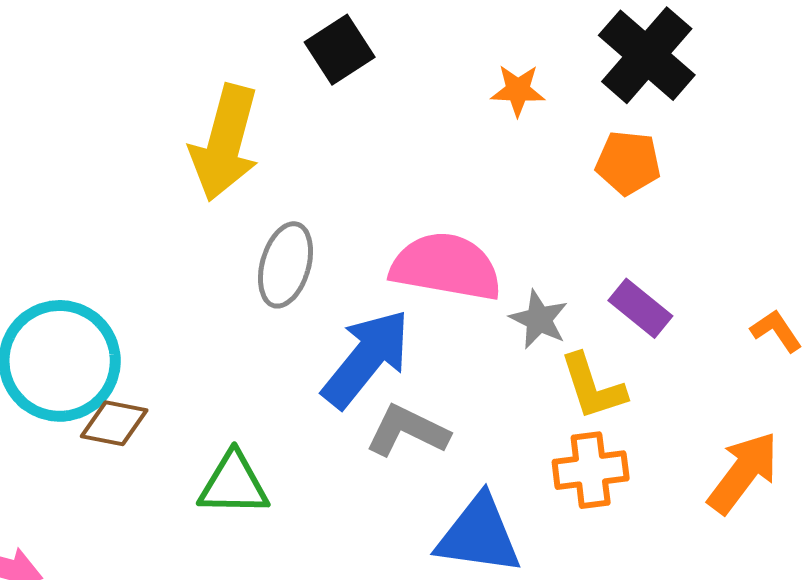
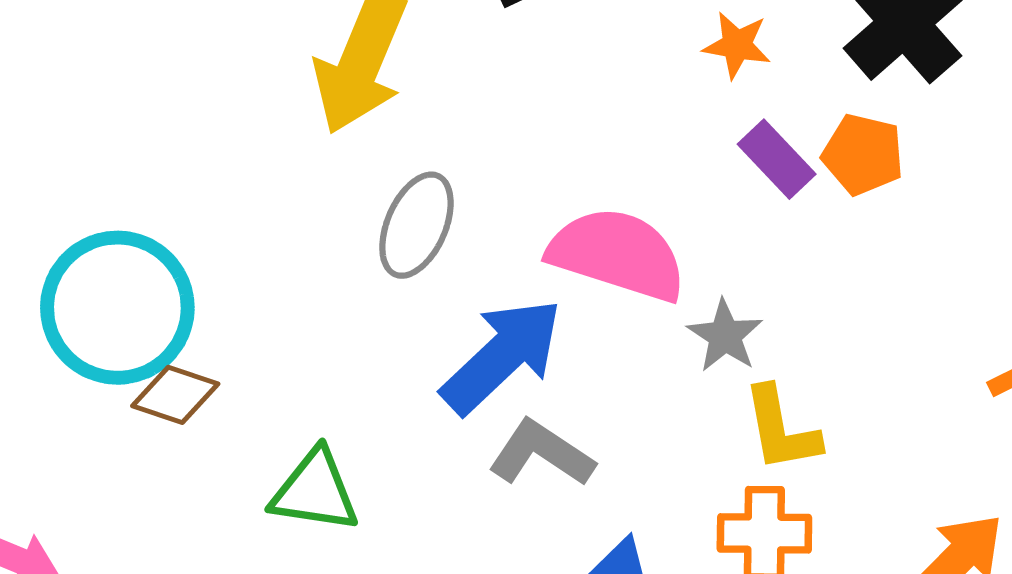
purple rectangle: (640, 308) -> (777, 159), moved

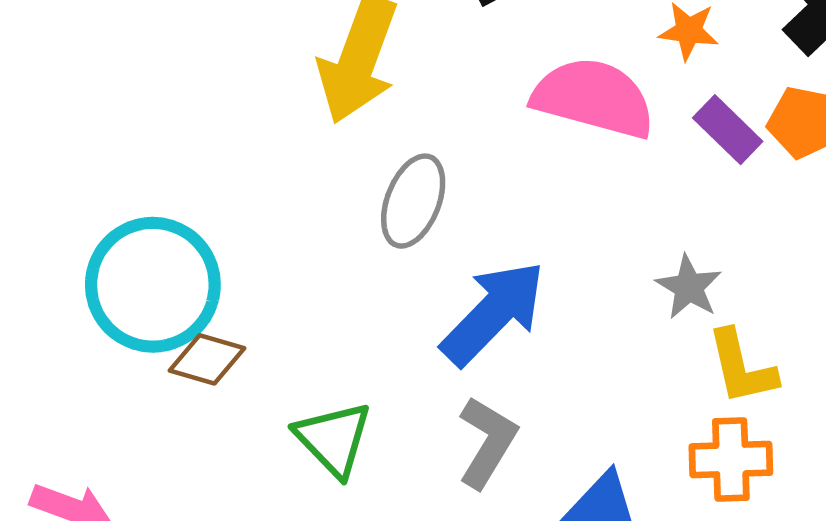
pink semicircle: (617, 254) -> (594, 98), moved
gray L-shape: (541, 453) -> (487, 442), moved, turned 90
green triangle: (315, 491) -> (333, 439), turned 40

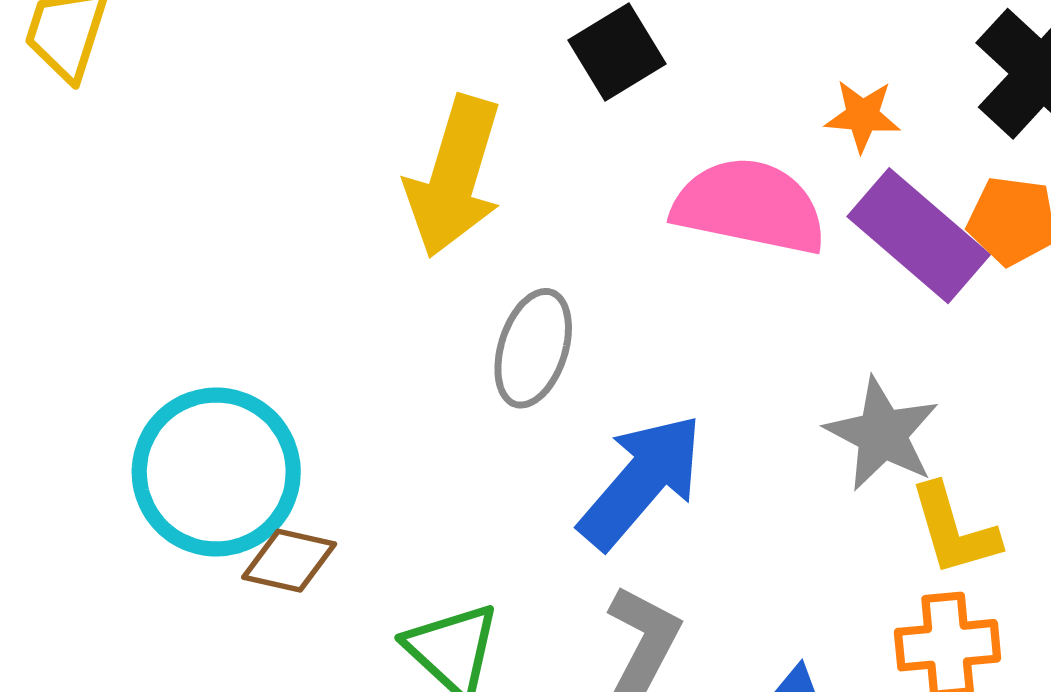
purple rectangle: (728, 130) -> (919, 236), size x1.6
gray star: (689, 287) -> (882, 434), size x1.4

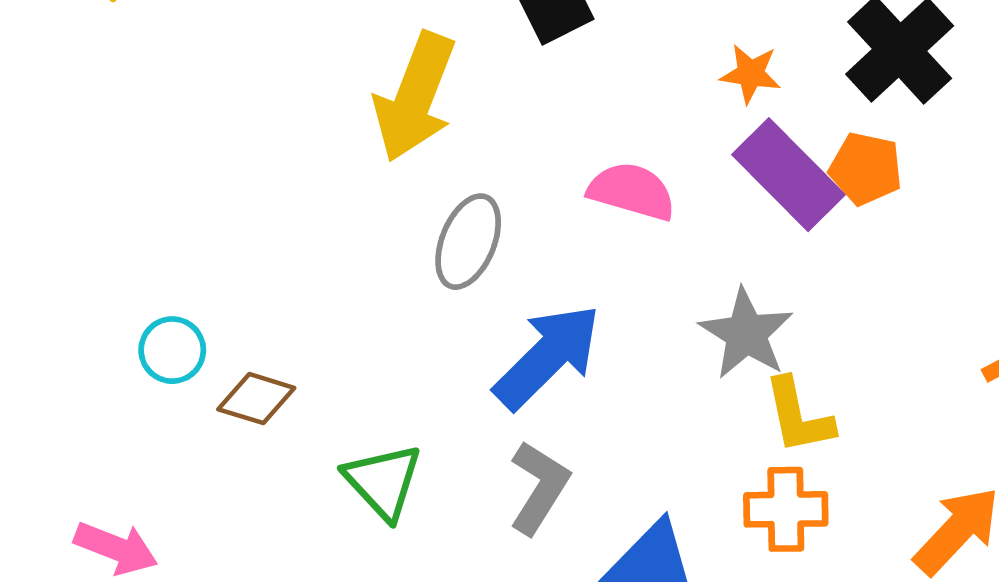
pink semicircle: (750, 206) -> (632, 191), moved, size x0.7
cyan circle: (216, 472) -> (172, 350), moved, size x0.5

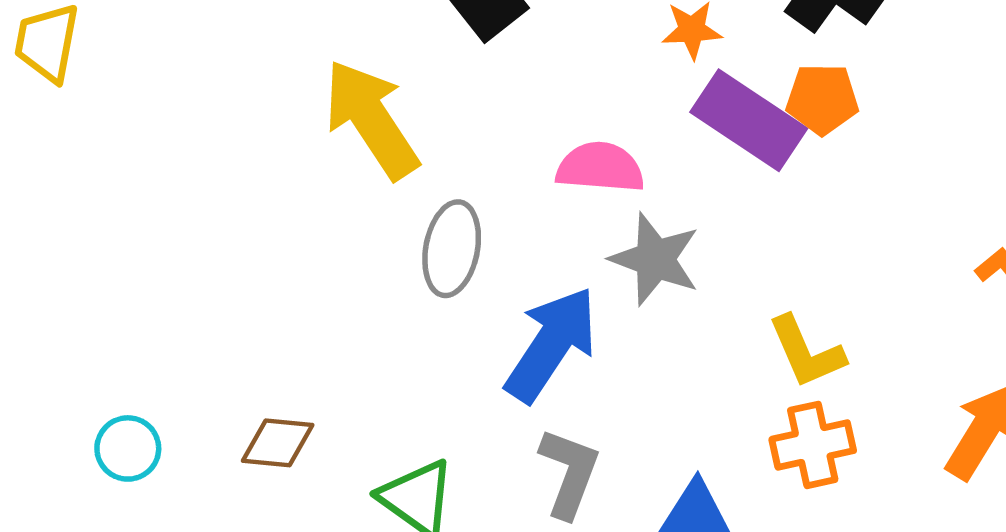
yellow arrow: (415, 97) -> (371, 119), turned 137
gray star: (746, 334) -> (655, 259), moved
cyan circle: (172, 350) -> (128, 448), moved

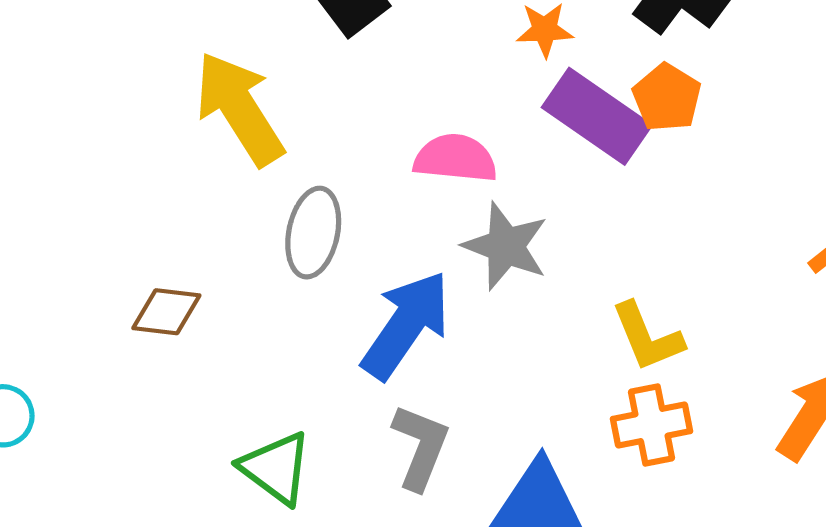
orange pentagon: (822, 99) -> (667, 97), turned 30
brown diamond: (278, 443) -> (166, 312), moved

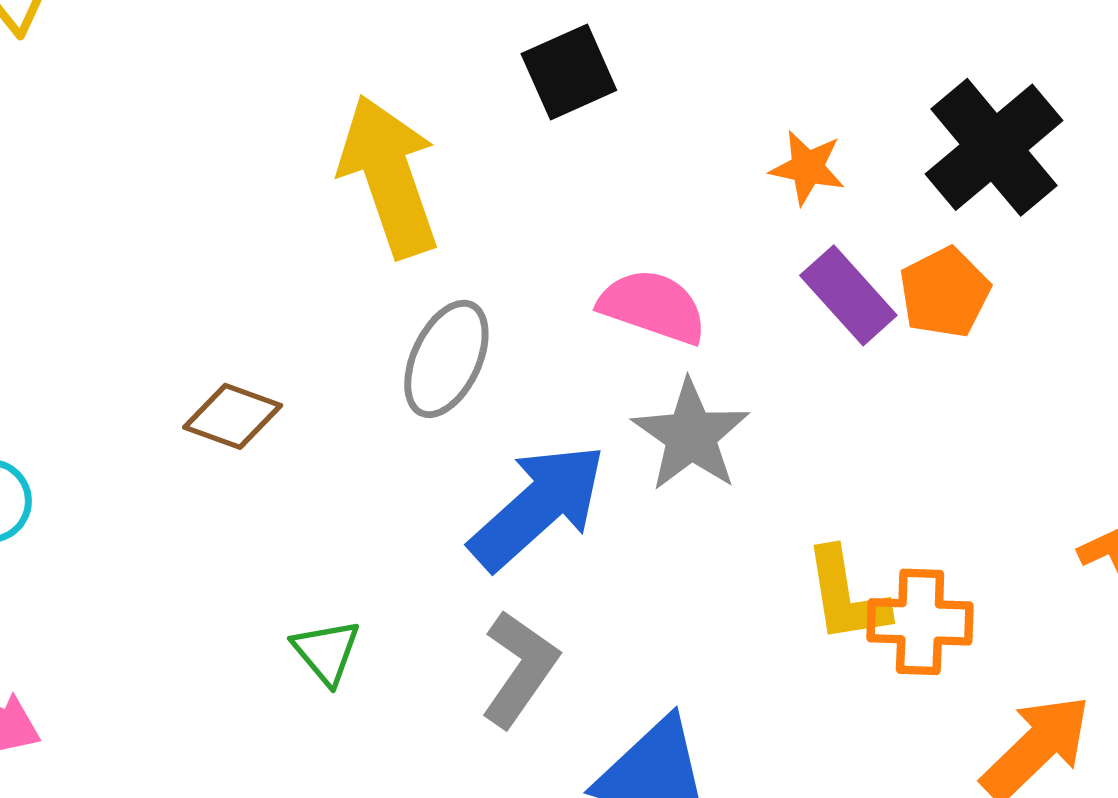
purple rectangle: (597, 116) -> (848, 295), size x0.7
orange cross: (652, 425) -> (920, 622), moved
green triangle: (276, 468) -> (326, 652), size x0.7

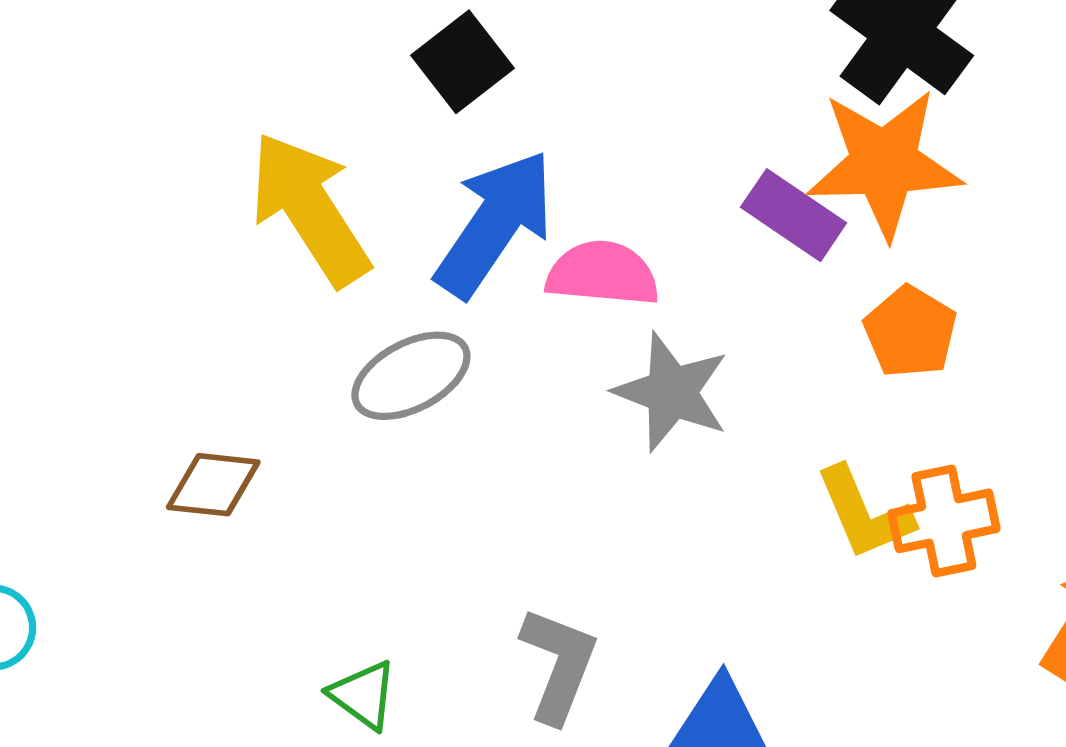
orange star: (807, 168) -> (884, 163), moved, size x2.0
orange pentagon: (945, 292) -> (910, 332), moved
gray ellipse: (446, 359) -> (411, 376), turned 51
blue arrow: (538, 507) -> (495, 224), moved

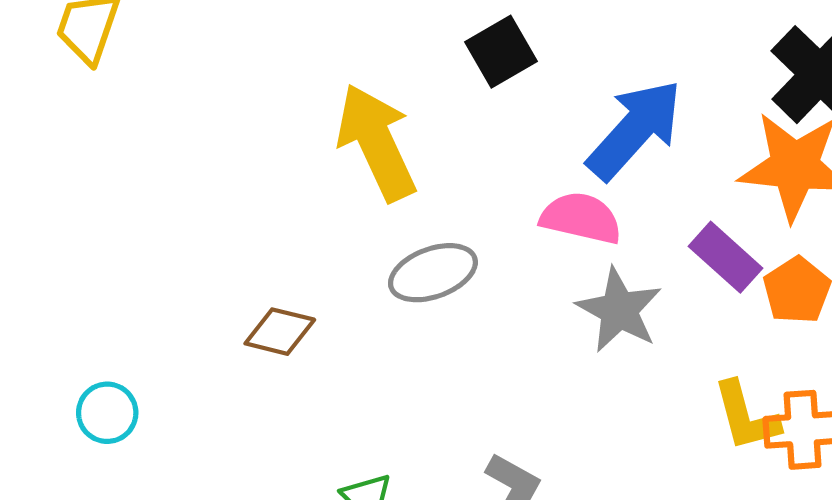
purple rectangle: (794, 215) -> (725, 257), moved
blue arrow: (495, 224) -> (635, 130), moved

